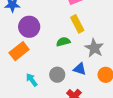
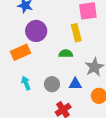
yellow rectangle: (77, 24) -> (76, 33), moved
blue triangle: (80, 69) -> (75, 84), turned -32

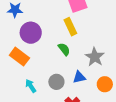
orange rectangle: (21, 52) -> (19, 57), turned 72
green semicircle: (66, 54) -> (64, 49), turned 64

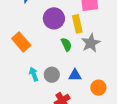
purple circle: (31, 33) -> (54, 18), moved
gray star: (95, 57) -> (91, 43), moved
cyan arrow: (31, 86) -> (34, 74), moved

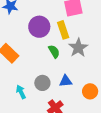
cyan arrow: (34, 74) -> (21, 92), moved

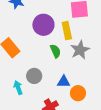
gray circle: (42, 83) -> (34, 76), moved
orange circle: (90, 91) -> (78, 93), moved

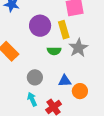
green semicircle: (55, 51) -> (54, 51), turned 120
cyan arrow: (18, 88) -> (32, 99), moved

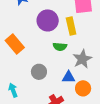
gray star: (78, 48) -> (82, 59), moved
cyan arrow: (32, 99) -> (13, 90), moved

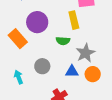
purple circle: (48, 20) -> (37, 22), moved
orange circle: (83, 88) -> (93, 74), moved
cyan arrow: (13, 90) -> (19, 77), moved

